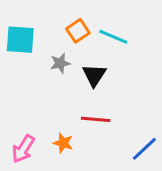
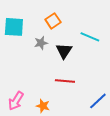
cyan line: (113, 37) -> (90, 37), moved
orange star: (63, 143) -> (43, 106), moved

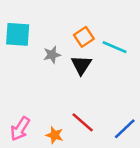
orange square: (53, 21) -> (84, 37), moved
red line: (65, 81) -> (83, 122), moved, turned 36

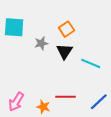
cyan line: (115, 47) -> (91, 63), moved
red line: (83, 122) -> (65, 97), turned -42

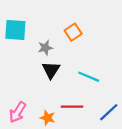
black triangle: (64, 51) -> (51, 70), moved
cyan line: (91, 63) -> (89, 77), moved

